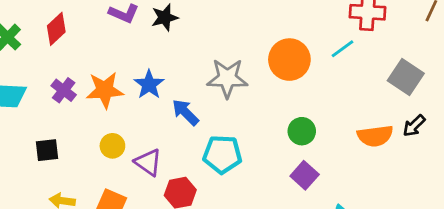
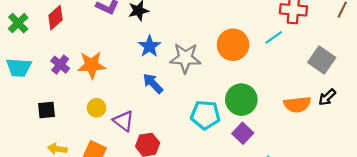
blue star: (149, 84) -> (149, 46), moved
green circle: (302, 131) -> (241, 100), size x1.5
cyan pentagon: (222, 154) -> (205, 115), moved

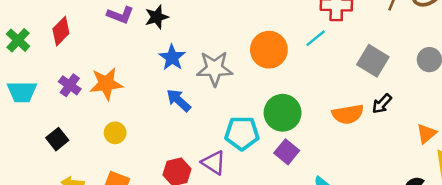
black square: (47, 110) -> (57, 139), turned -30
purple triangle: (124, 121) -> (214, 163), moved

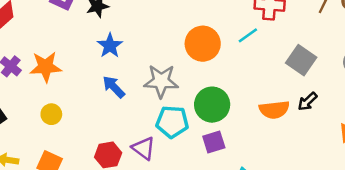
gray star: (215, 69) -> (161, 81), moved
purple square: (287, 152) -> (214, 142), turned 30

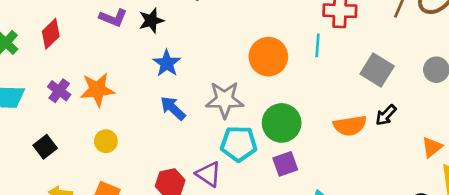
cyan line: (248, 35) -> (317, 45), turned -48

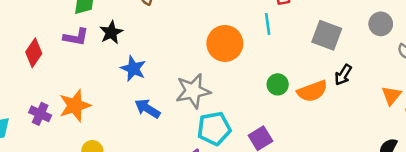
red diamond: (51, 34) -> (34, 53), moved
green circle: (282, 123) -> (278, 84), moved, size x0.6

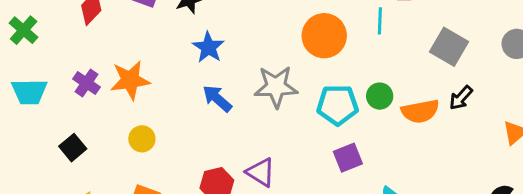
cyan pentagon: (214, 129) -> (338, 105), moved

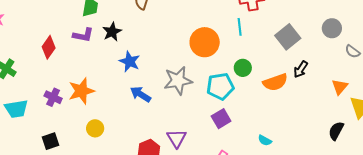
gray square: (449, 47) -> (288, 37), turned 30
green circle: (380, 96) -> (243, 68), moved
black square: (73, 148) -> (50, 141), turned 30
purple square: (348, 158) -> (221, 119), moved
purple triangle: (261, 172) -> (176, 138), turned 35

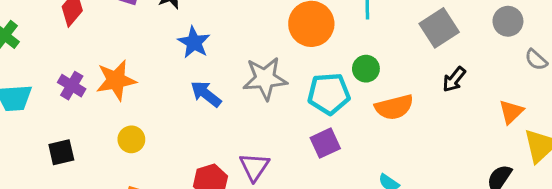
orange semicircle: (275, 82) -> (394, 107), moved

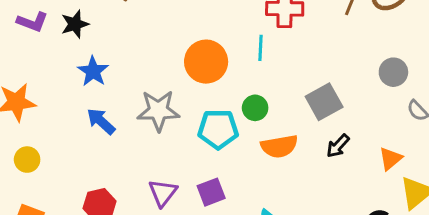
gray square: (439, 28) -> (324, 102), moved
black arrow: (454, 79) -> (338, 146), moved
purple square: (325, 143) -> (211, 192), moved
purple triangle: (254, 167) -> (163, 193), moved

